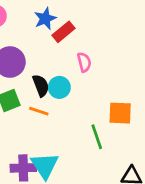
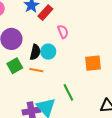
black semicircle: (41, 86) -> (35, 52), turned 42
green line: (97, 137) -> (68, 92), moved

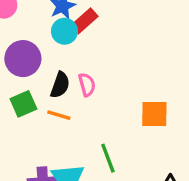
pink semicircle: (63, 32) -> (87, 85), moved
cyan circle: (48, 52) -> (64, 31), moved

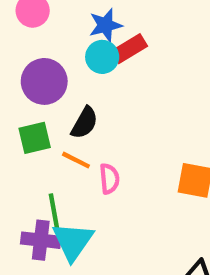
pink semicircle: (87, 85) -> (109, 179), moved
green line: (108, 158) -> (54, 212), moved

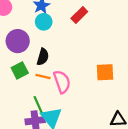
red rectangle: (129, 49) -> (79, 15), moved
pink semicircle: (109, 179) -> (62, 82), size x1.5

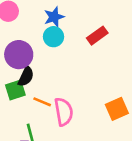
black semicircle: (43, 57) -> (26, 76), moved
orange square: (105, 72) -> (117, 109), turned -30

